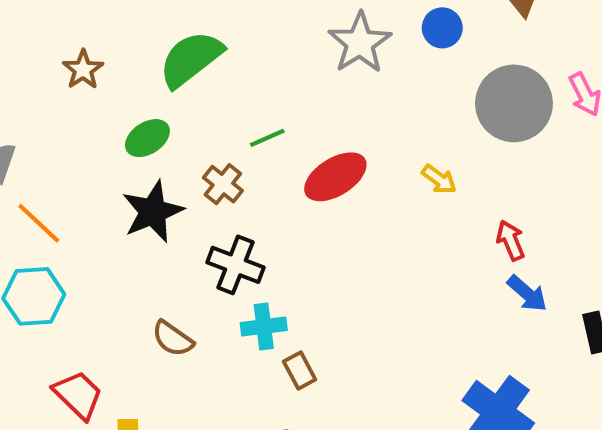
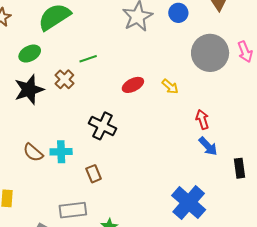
red ellipse: (335, 177) -> (133, 85), moved, size x0.7
black cross: (235, 265) -> (103, 126), moved
cyan cross: (264, 327) -> (61, 152), moved

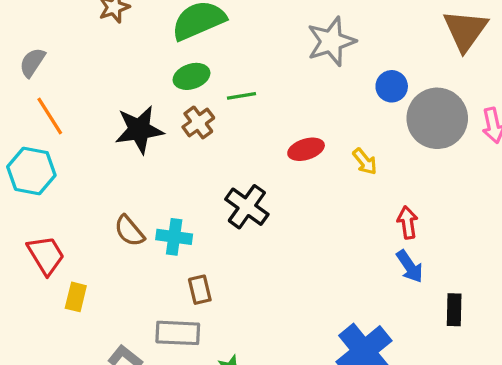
blue circle: (178, 13) -> (392, 86), moved
green ellipse: (30, 54) -> (192, 76), moved
brown rectangle: (94, 174) -> (200, 290), moved

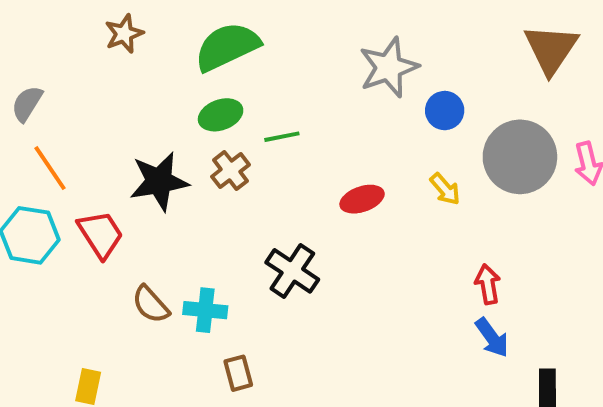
blue circle: (392, 86) -> (445, 111), moved
yellow arrow: (365, 162) -> (445, 189), moved
red trapezoid: (46, 255) -> (101, 234), moved

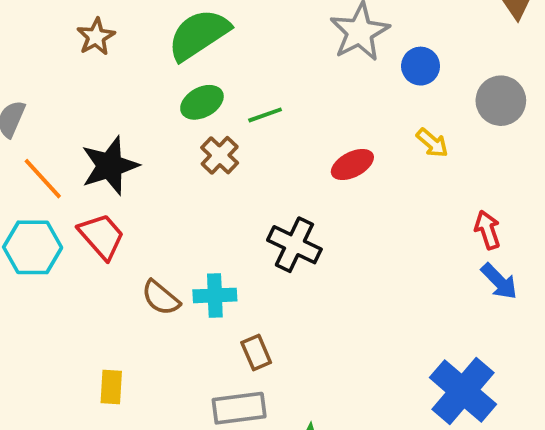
gray circle: (520, 157) -> (501, 101), size x0.7
black star: (159, 181) -> (110, 166), moved

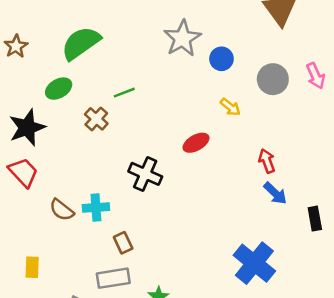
green ellipse: (202, 102) -> (59, 89), moved
red ellipse: (352, 165) -> (196, 143), moved

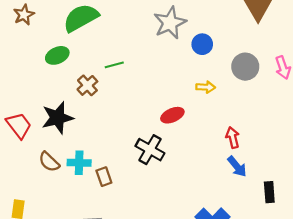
yellow arrow: (230, 107) -> (206, 87), turned -42
black star: (27, 128) -> (57, 118), moved
black cross: (145, 174) -> (150, 150), moved
brown rectangle: (123, 243) -> (104, 177), moved

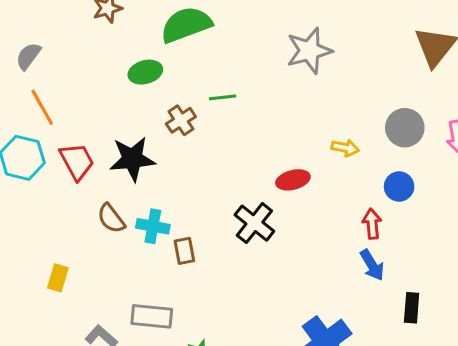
blue circle: (202, 44) -> (399, 187), moved

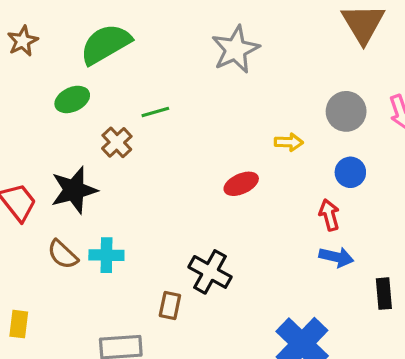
black cross: (254, 223) -> (210, 272), moved
brown rectangle: (184, 251) -> (170, 306), moved, turned 32
blue arrow: (372, 265) -> (336, 257), turned -36

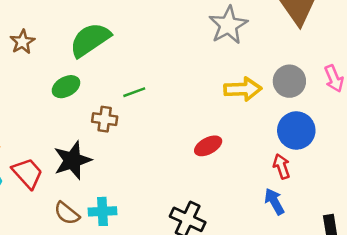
gray star: (235, 49) -> (228, 25), moved
brown cross: (117, 142) -> (105, 119), turned -35
yellow arrow: (289, 142) -> (243, 89), moved, size x1.6
blue circle: (350, 172) -> (296, 130), size x1.5
blue arrow: (336, 257) -> (274, 201), moved, turned -128

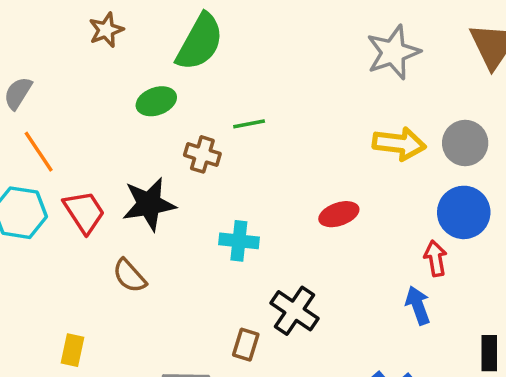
green semicircle: (90, 40) -> (200, 42), turned 144
cyan cross: (102, 211) -> (239, 241), moved

